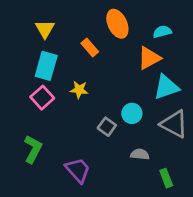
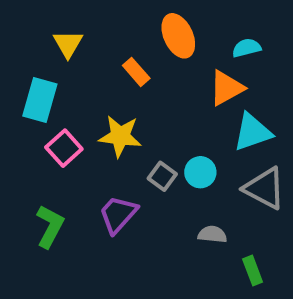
cyan rectangle: (46, 66) -> (40, 100), moved
yellow star: (79, 90) -> (120, 136), size x1.5
gray square: (107, 127) -> (162, 176), moved
purple trapezoid: (78, 170) -> (118, 214), moved, turned -96

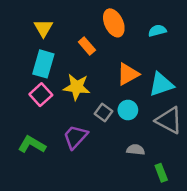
orange triangle: (226, 88) -> (128, 74), moved
cyan rectangle: (40, 100) -> (43, 64), moved
green L-shape: (50, 226) -> (32, 145), turned -88

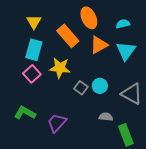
orange rectangle: (87, 46) -> (68, 36), size x1.6
orange triangle: (128, 74) -> (99, 45), moved
cyan triangle: (161, 84) -> (126, 51), moved, turned -35
purple trapezoid: (75, 137) -> (57, 123), moved
green rectangle: (161, 173) -> (126, 135), size x1.5

